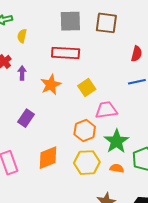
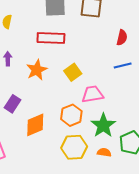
orange diamond: (48, 158) -> (35, 125), moved

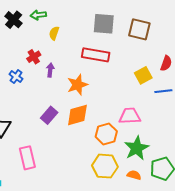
yellow square: (73, 72) -> (143, 75), moved
orange diamond: (35, 125) -> (77, 115), moved

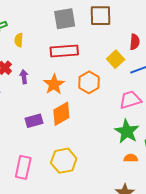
purple rectangle: (49, 115) -> (34, 121), turned 48
pink trapezoid: (130, 116) -> (130, 100), moved
orange hexagon: (106, 134) -> (89, 82), moved
pink rectangle: (27, 158) -> (23, 167), turned 40
yellow hexagon: (105, 166) -> (64, 161), moved

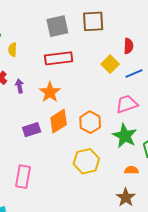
orange hexagon: (89, 82) -> (90, 122), moved
orange semicircle: (131, 158) -> (131, 170), moved
yellow hexagon: (64, 161) -> (86, 161), moved

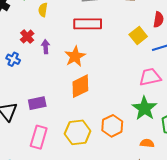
orange hexagon: (90, 122) -> (112, 126), moved
purple rectangle: (32, 130) -> (37, 103), moved
yellow hexagon: (86, 161) -> (78, 132), moved

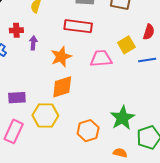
red cross: (27, 37) -> (16, 30), turned 32
pink trapezoid: (150, 77) -> (101, 59), moved
yellow hexagon: (78, 132) -> (45, 115), moved

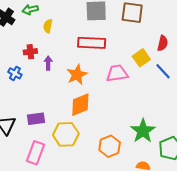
blue line: (147, 60) -> (163, 71), turned 60

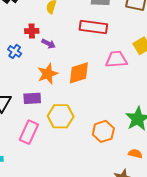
purple arrow: (48, 63) -> (49, 44), turned 112
orange star: (77, 75) -> (48, 74), moved
orange diamond: (80, 105) -> (79, 73), moved

